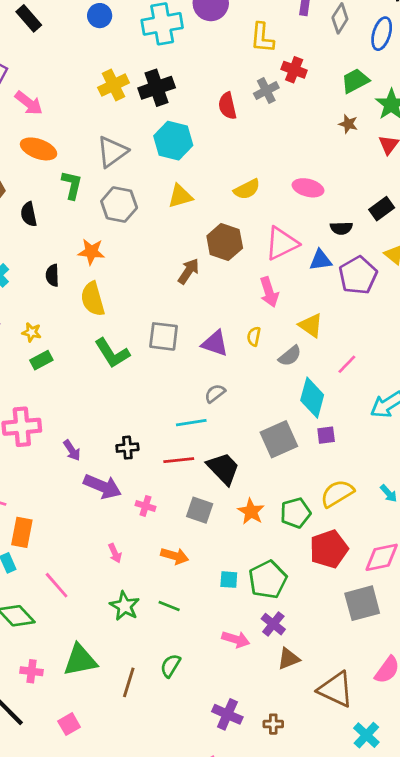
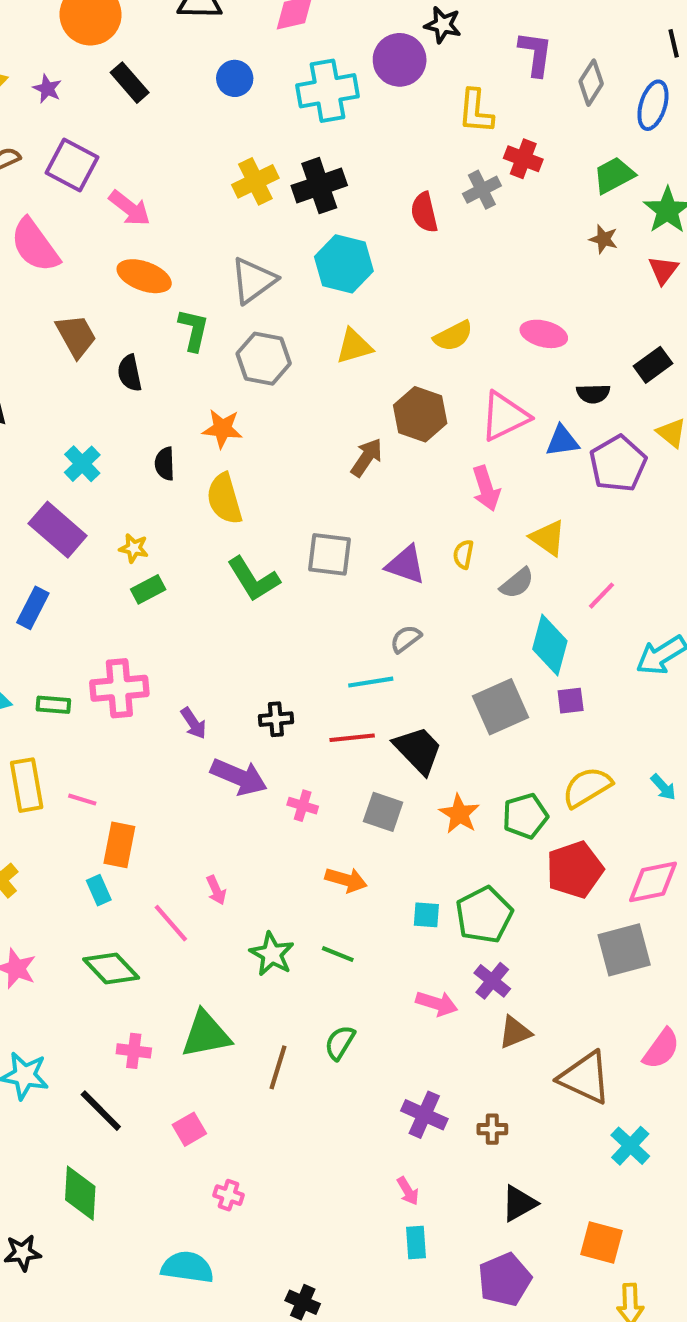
pink arrow: (115, 553) -> (216, 890), moved

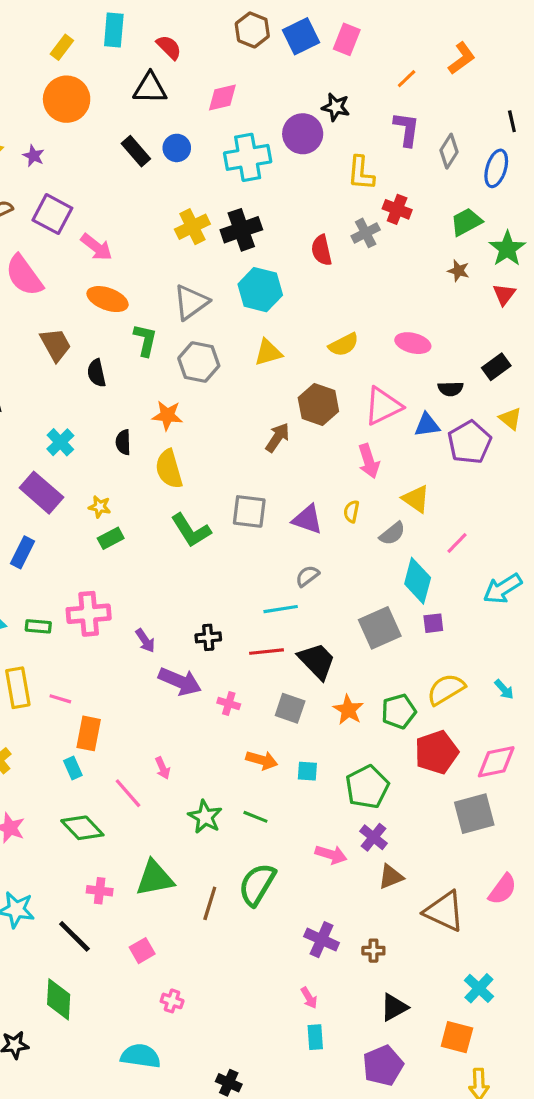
black rectangle: (130, 83) -> (136, 151), moved
cyan square: (426, 915) -> (307, 771), moved
green semicircle: (340, 1043) -> (257, 884), size x1.6
cyan cross: (630, 1146) -> (479, 988), moved

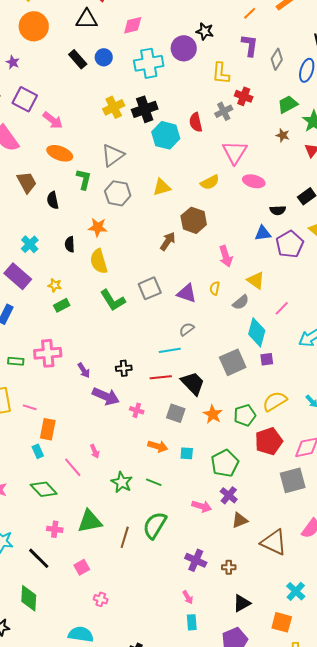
cyan hexagon: (260, 290) -> (166, 135), moved
pink triangle: (383, 406) -> (235, 152), moved, turned -32
gray square: (249, 511) -> (150, 288), turned -30

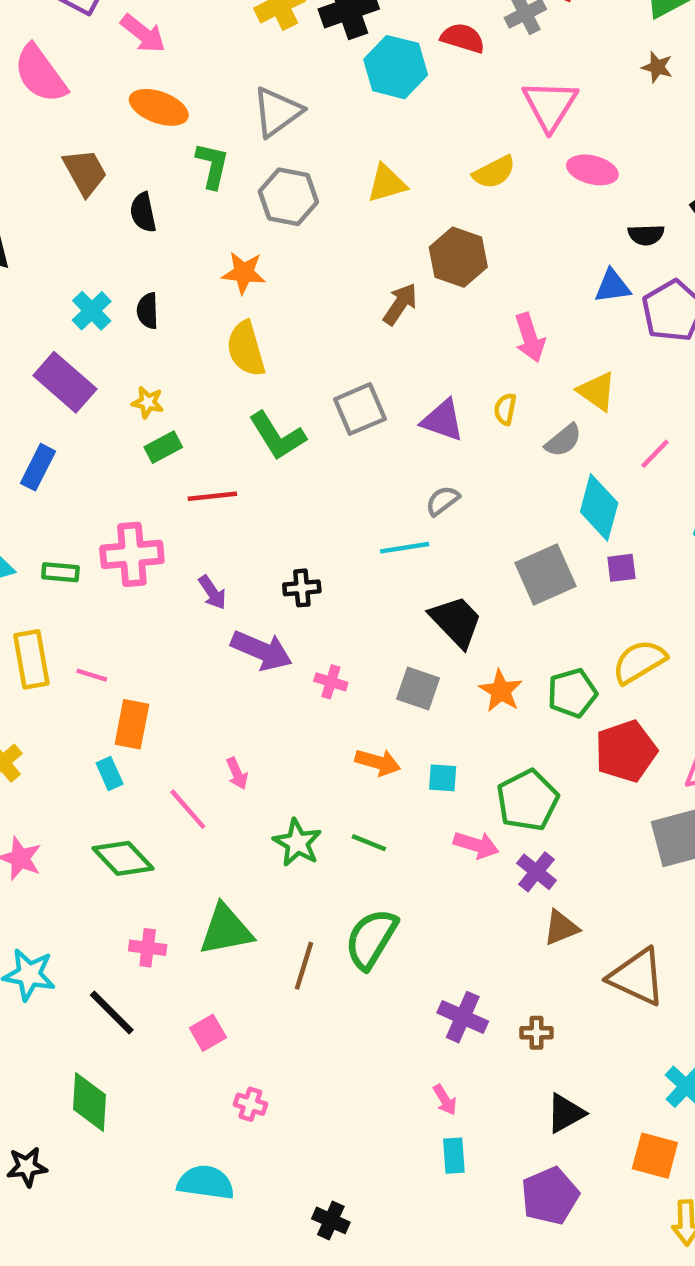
red semicircle: (196, 122) -> (463, 38), turned 120
black semicircle: (70, 244) -> (148, 311), moved
red line: (161, 377) -> (212, 496), moved
pink arrow: (202, 506) -> (476, 845), moved

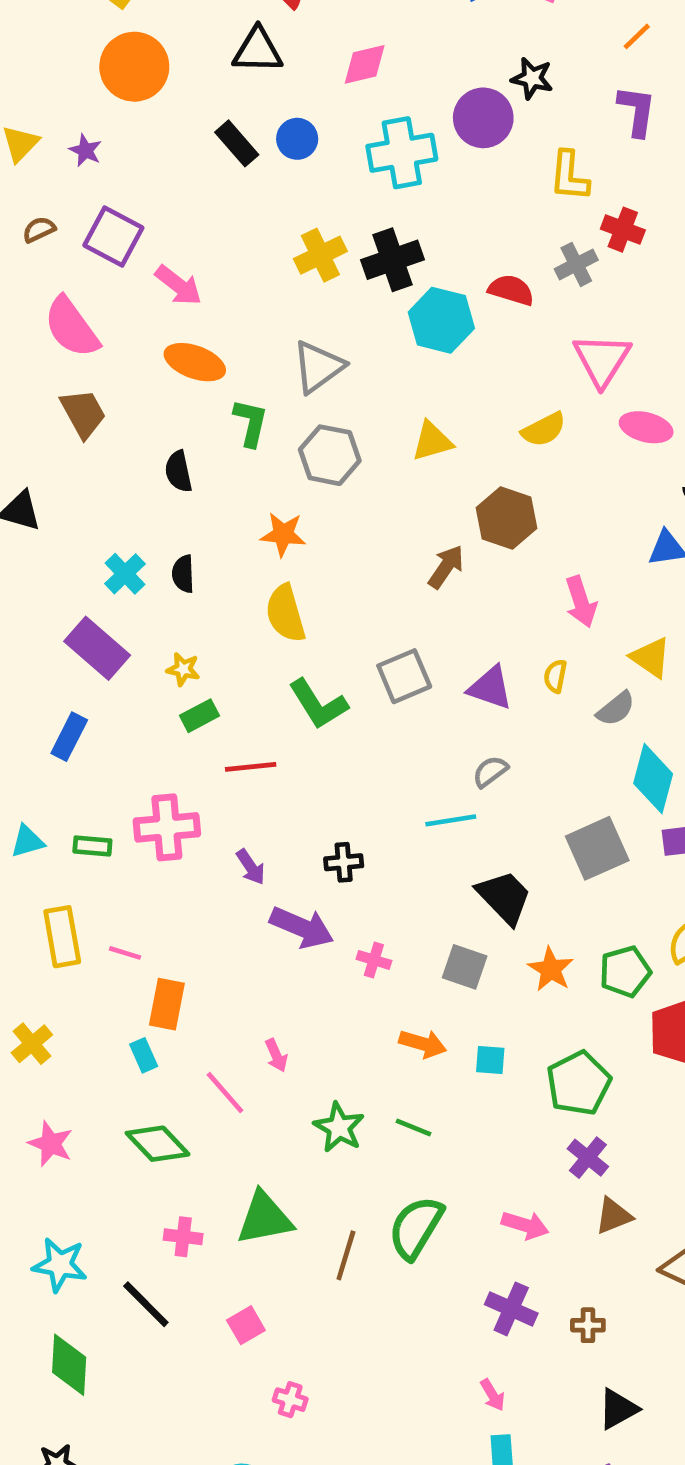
brown trapezoid: (85, 172) -> (83, 413), moved
pink arrow: (476, 845) -> (525, 1225), moved
green diamond: (89, 1102) -> (69, 1365), moved

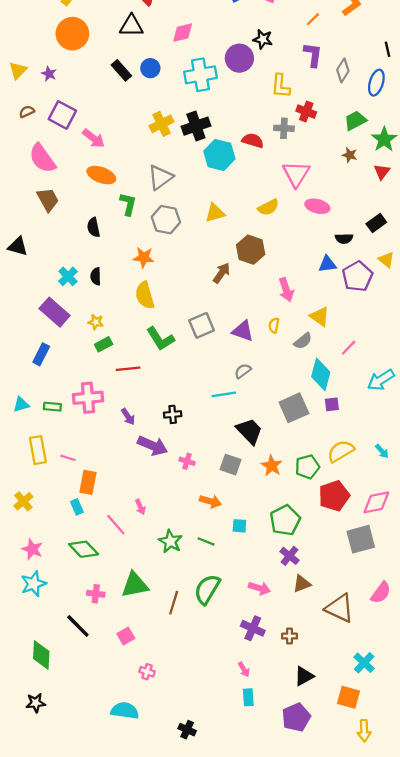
gray cross: (576, 264) -> (284, 128), turned 30
cyan square: (490, 1060) -> (239, 526), moved
cyan star: (60, 1265) -> (33, 584), moved, turned -30

